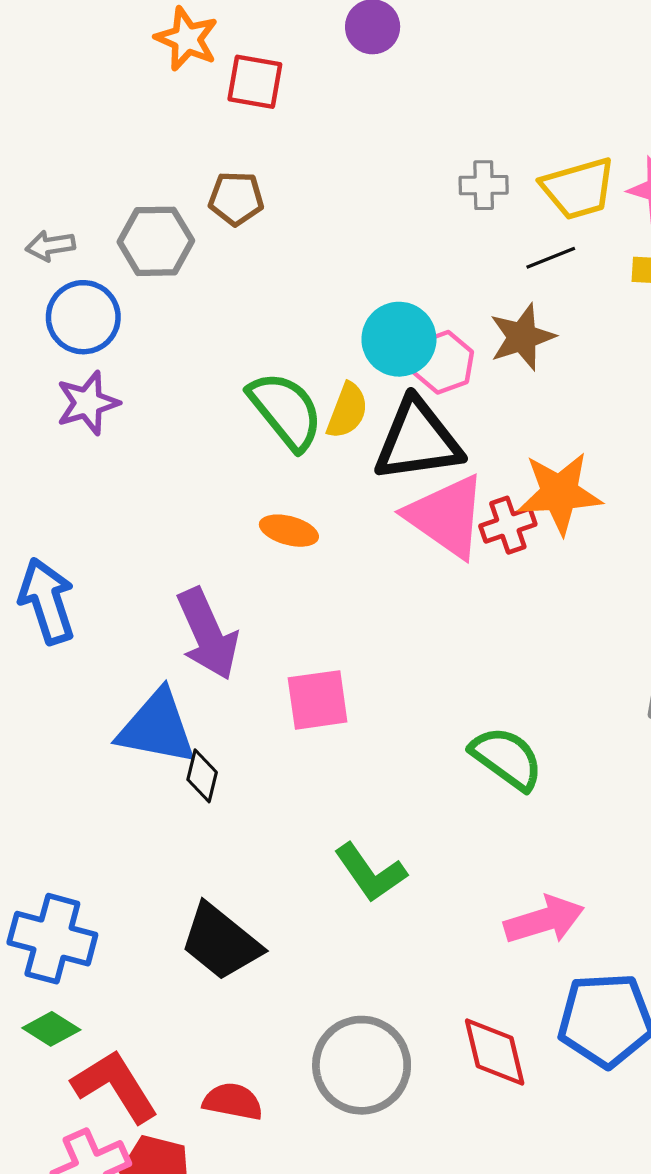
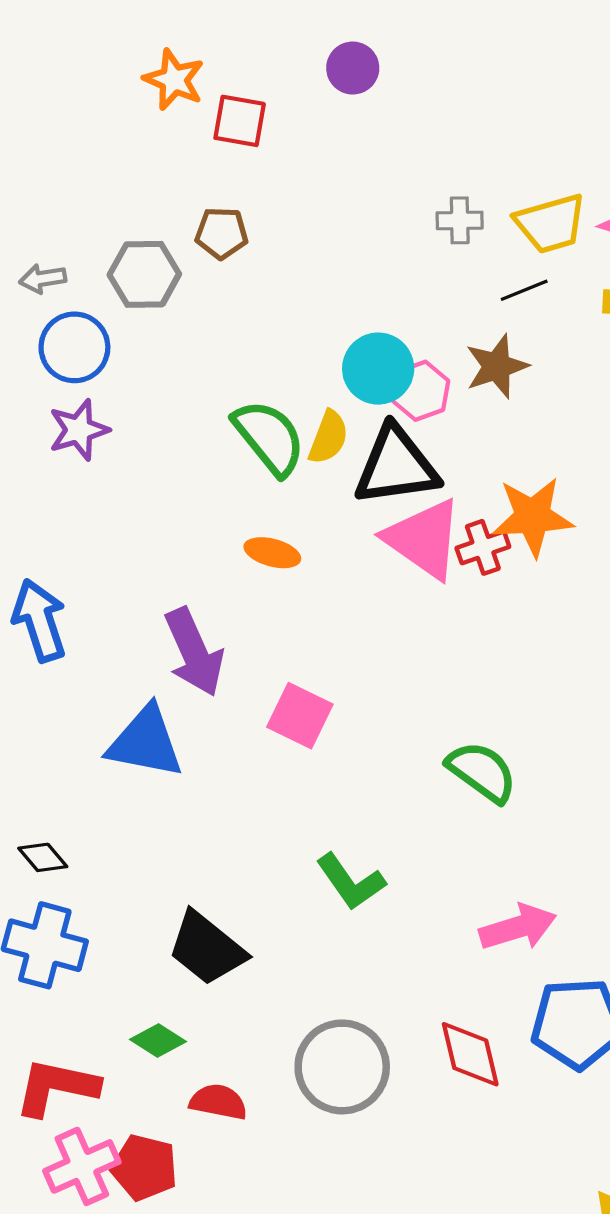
pink square: (318, 700) -> (300, 716), turned 34
black diamond: (202, 776) -> (43, 857), moved, turned -54
green diamond: (51, 1029) -> (158, 1041), moved
red L-shape: (115, 1086) -> (56, 1087), moved, turned -46

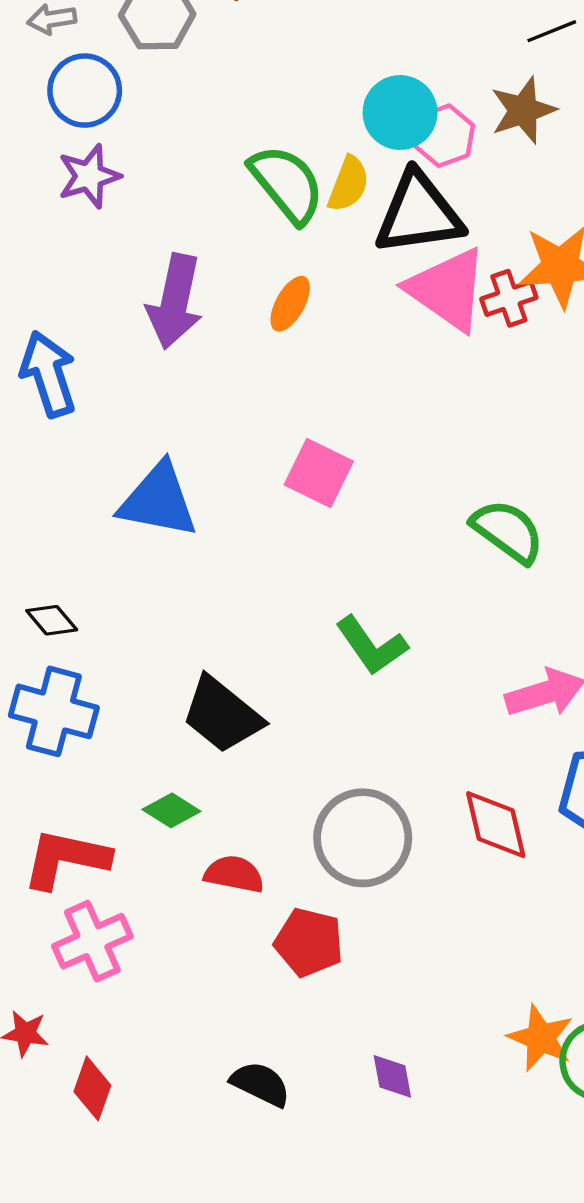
orange ellipse: (272, 553) -> (290, 304), turned -76
purple arrow: (194, 652) -> (175, 302), moved, turned 36
red pentagon: (144, 1167) -> (309, 942), moved

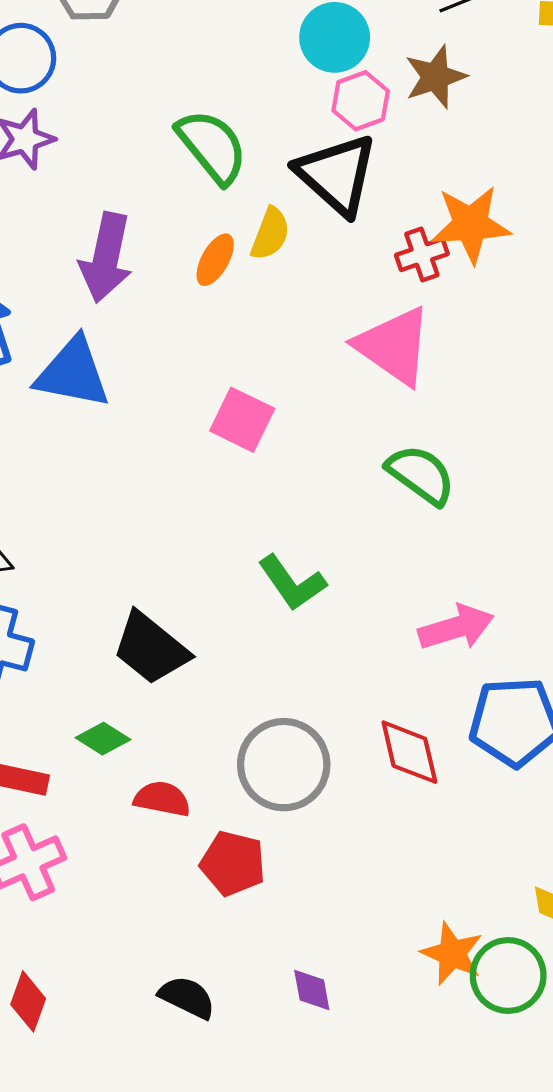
cyan circle: (400, 112) -> (335, 37), moved
yellow semicircle: (348, 184) -> (270, 234), moved
black triangle: (419, 214) -> (337, 174), turned 50
pink triangle: (447, 289) -> (394, 346), moved
blue triangle: (158, 500) -> (73, 373), moved

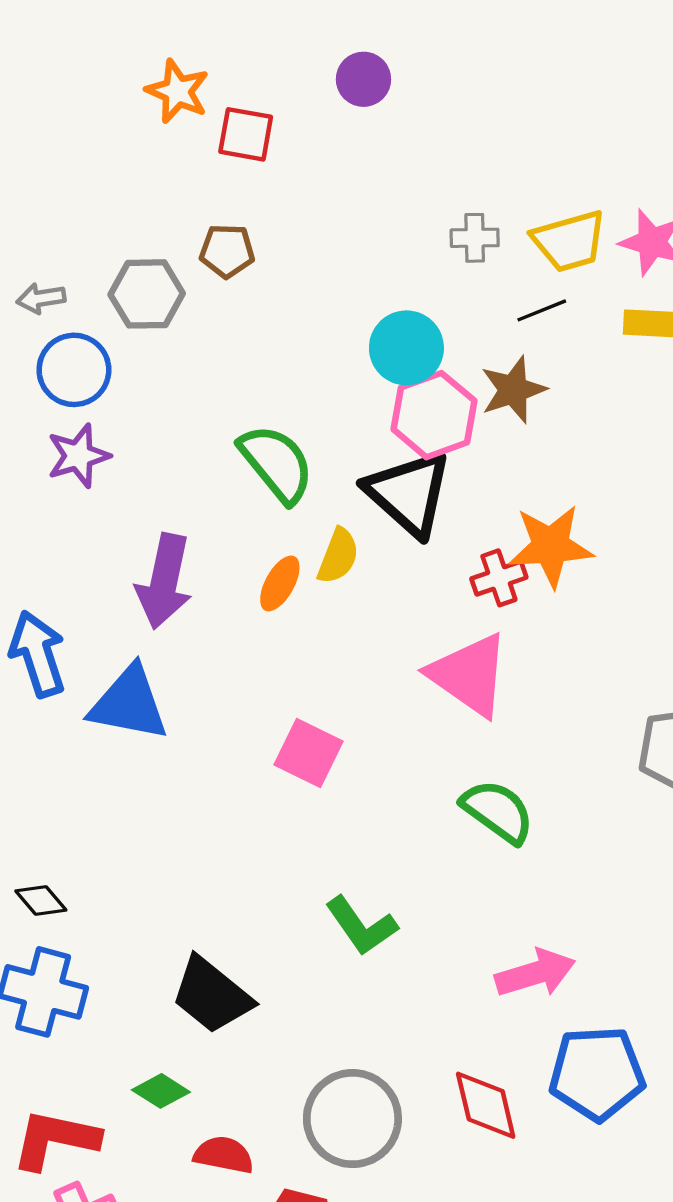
pink hexagon: (361, 101) -> (434, 415), size x1.4

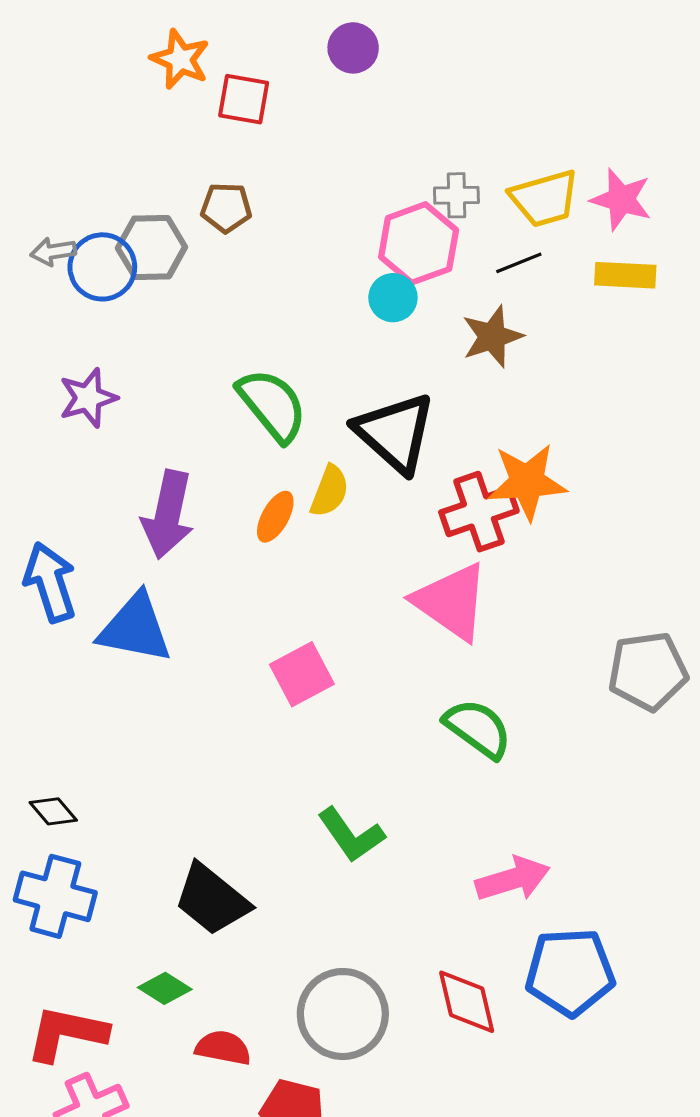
cyan circle: (406, 348) -> (393, 298), size x0.7
blue circle: (74, 370) -> (102, 267), moved
pink hexagon: (434, 415) -> (419, 243), moved
red cross: (499, 578) -> (479, 512), size x1.5
pink square: (308, 753) -> (302, 674), turned 36

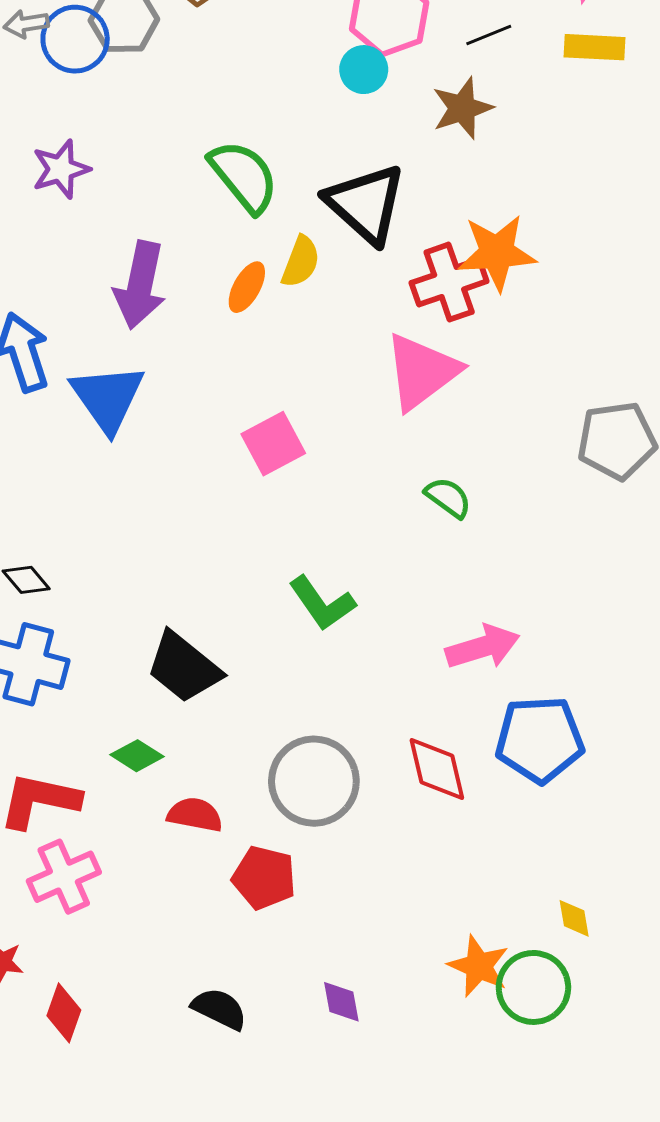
pink triangle: (451, 602) -> (422, 371), turned 48
blue triangle: (135, 628) -> (108, 398), turned 44
green semicircle: (478, 729) -> (448, 498), size x0.7

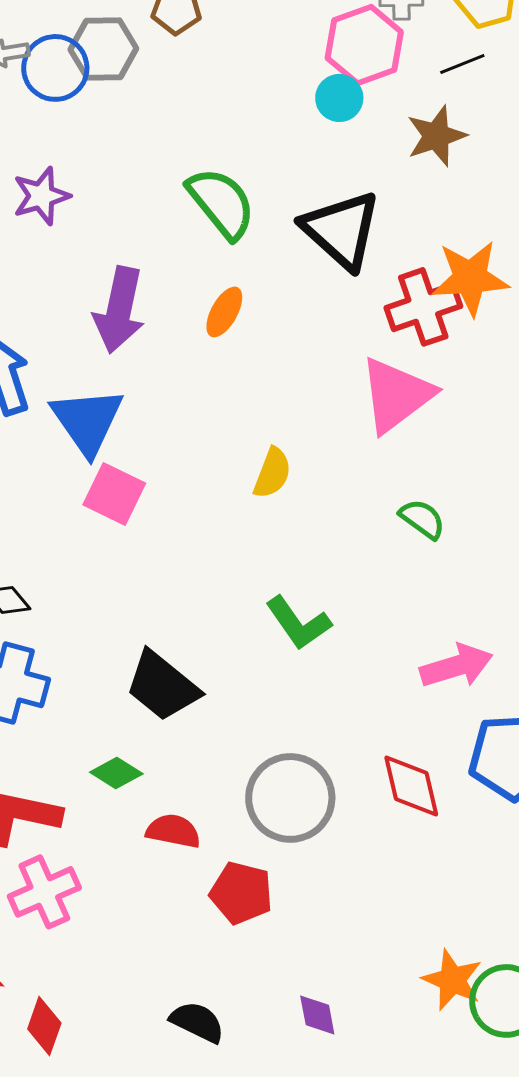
yellow semicircle: (301, 262) -> (272, 473), moved
pink square: (273, 444) -> (114, 494), moved, turned -36

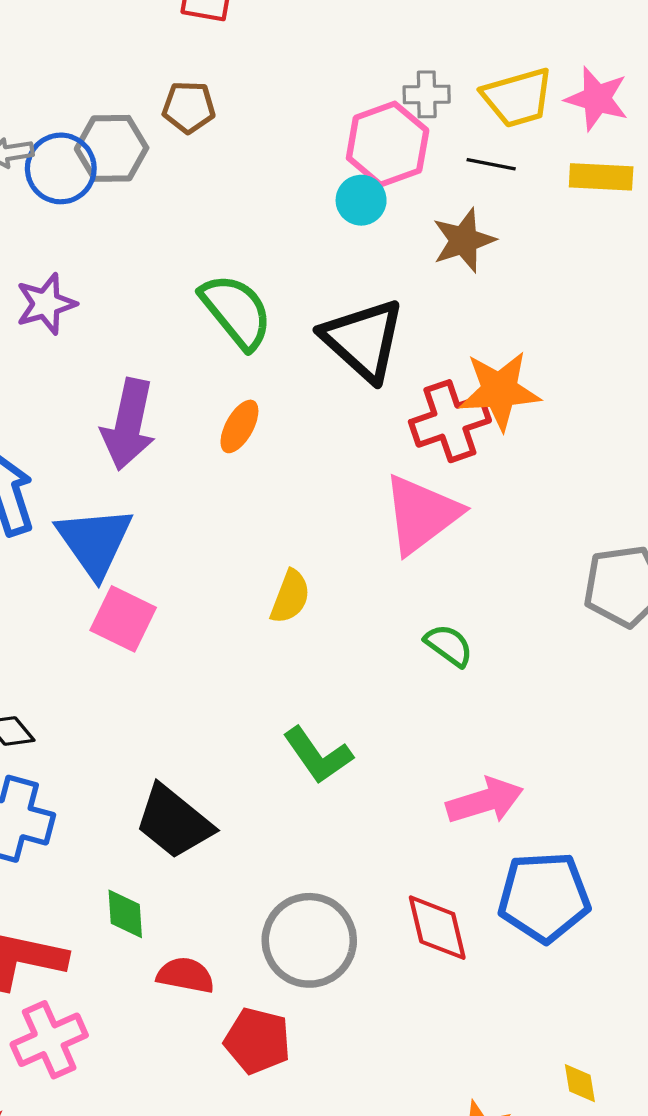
black line: (462, 64) -> (491, 164), turned 33
green diamond: (116, 773) -> (125, 914), turned 54

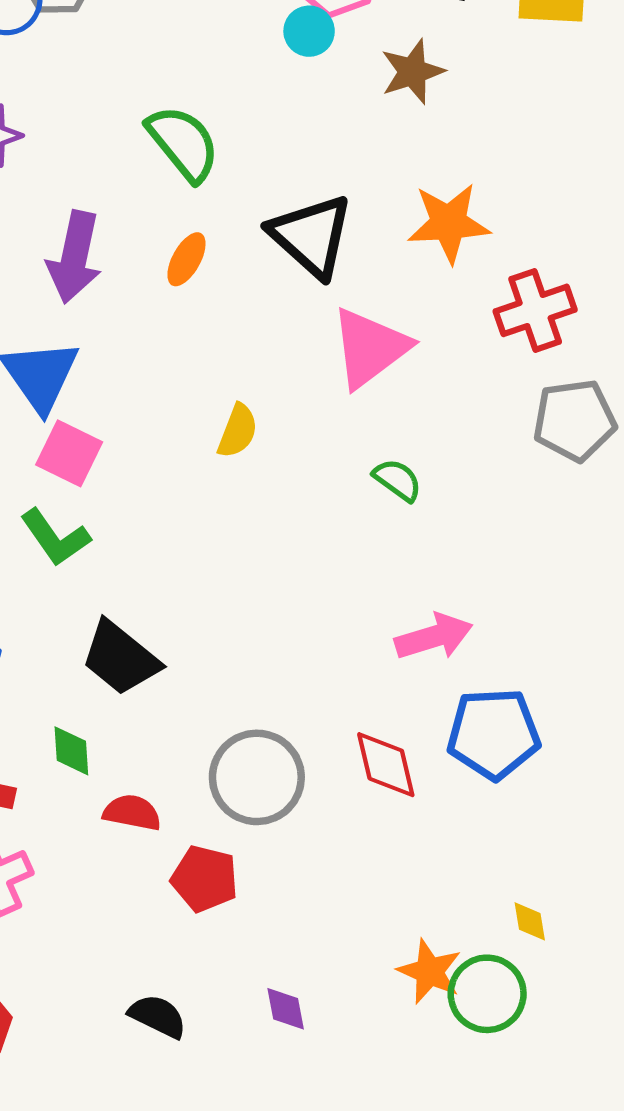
black triangle: (363, 340) -> (311, 236), moved
red cross: (450, 421) -> (535, 310), moved
green L-shape: (318, 755) -> (55, 538), moved

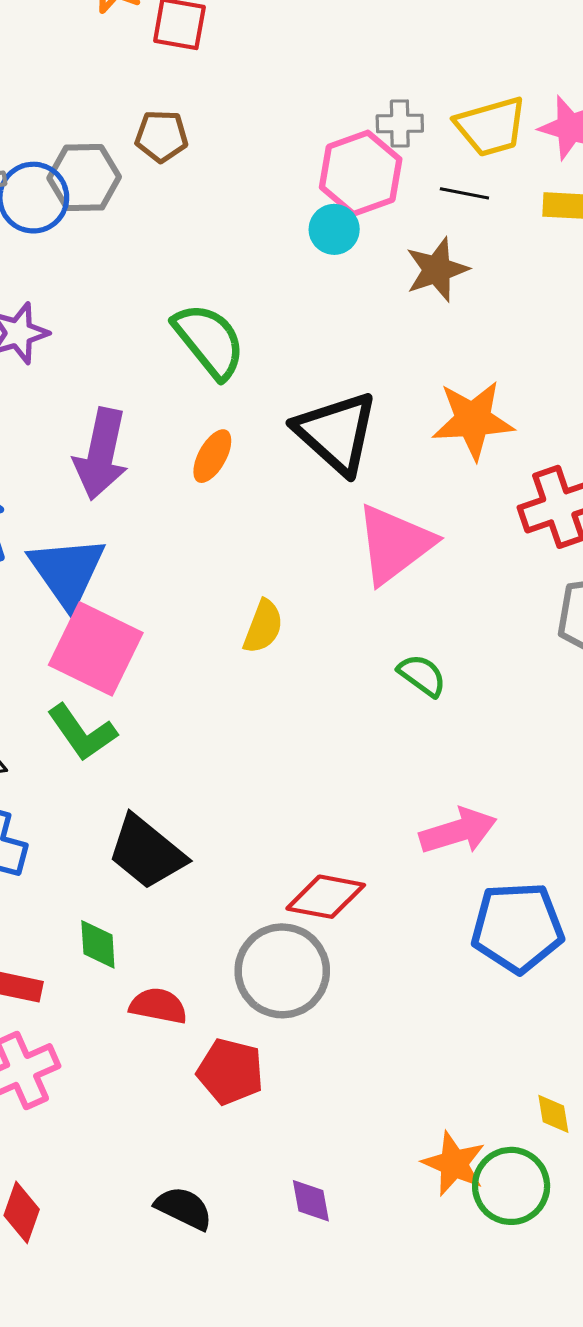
pink square: (69, 453) -> (96, 649), size x1.4
red diamond: (386, 765) -> (326, 897), moved, turned -66

